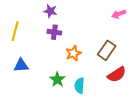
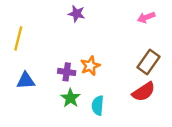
purple star: (50, 11) -> (77, 14), moved
purple cross: (54, 32) -> (67, 72), moved
brown rectangle: (107, 50) -> (149, 62), moved

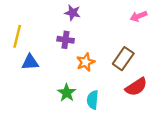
brown rectangle: (149, 62) -> (123, 59), moved
purple cross: (67, 72) -> (66, 40), moved
blue triangle: (26, 81) -> (30, 62), moved

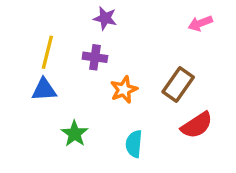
yellow line: (17, 36) -> (47, 52), moved
green star: (67, 93) -> (75, 134), moved

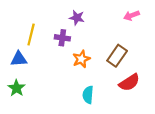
purple star: (105, 18) -> (77, 18), moved
blue triangle: (44, 90) -> (19, 59), moved
green star: (75, 134) -> (17, 88), moved

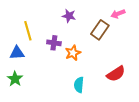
yellow line: (31, 34) -> (28, 31), turned -30
purple cross: (62, 38) -> (54, 43), moved
brown rectangle: (117, 56) -> (100, 30), moved

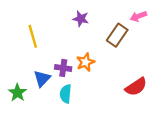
purple cross: (54, 43) -> (63, 68), moved
blue triangle: (17, 53) -> (42, 79), moved, turned -42
cyan semicircle: (79, 85) -> (66, 94), moved

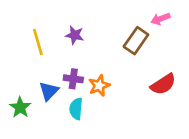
purple star: (81, 19) -> (75, 35), moved
orange star: (86, 62) -> (99, 86), moved
red semicircle: (136, 87) -> (163, 84), moved

